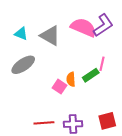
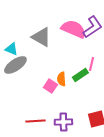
cyan triangle: (21, 34) -> (11, 49), moved

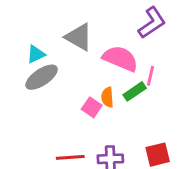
pink semicircle: (73, 29) -> (120, 59), moved
cyan triangle: (11, 49) -> (36, 54), turned -48

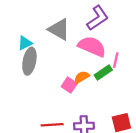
purple L-shape: (152, 23) -> (98, 18), moved
gray ellipse: (42, 77) -> (29, 61), turned -45
orange semicircle: (107, 97) -> (82, 77), turned 63

